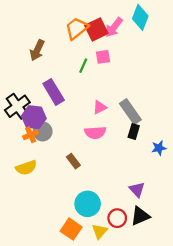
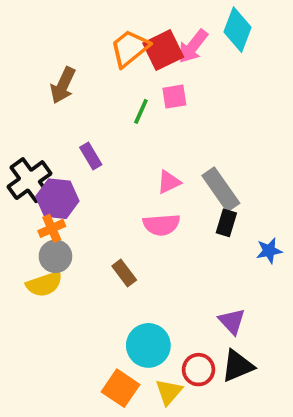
purple rectangle: (54, 92) -> (91, 156), size x0.6
gray circle: (43, 131) -> (55, 256), moved

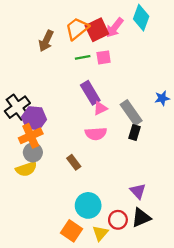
brown arrow: (63, 85) -> (46, 41), moved
green line: (141, 111) -> (83, 57), moved, turned 56
purple rectangle: (91, 156) -> (90, 93), moved, size x1.5
orange cross: (52, 228) -> (31, 136), size x1.5
blue star: (269, 251) -> (162, 98), moved

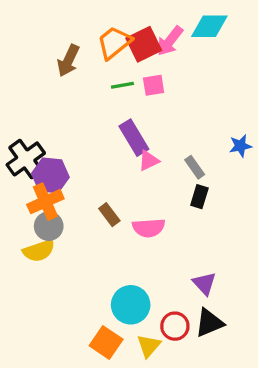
cyan diamond: (141, 18) -> (209, 26), turned 70
gray rectangle: (131, 113) -> (195, 167), size x0.6
pink semicircle: (96, 134) -> (149, 228), moved
brown rectangle: (74, 162) -> (109, 215), moved

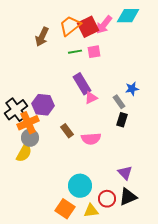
blue star: (240, 146) -> (132, 89), moved
black cross: (26, 159) -> (16, 110), moved
purple hexagon: (50, 175) -> (43, 105), moved
yellow semicircle: (39, 251) -> (24, 153), turned -42
yellow triangle: (149, 346) -> (91, 211), turned 42

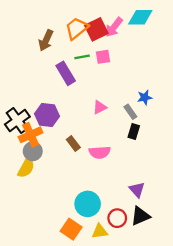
purple rectangle: (82, 84) -> (66, 73), moved

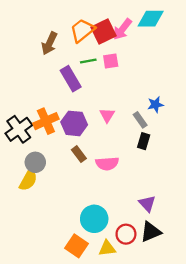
pink triangle: (100, 107) -> (107, 115), turned -32
purple hexagon: (47, 115) -> (74, 123), moved
orange cross: (31, 135) -> (46, 121), moved

